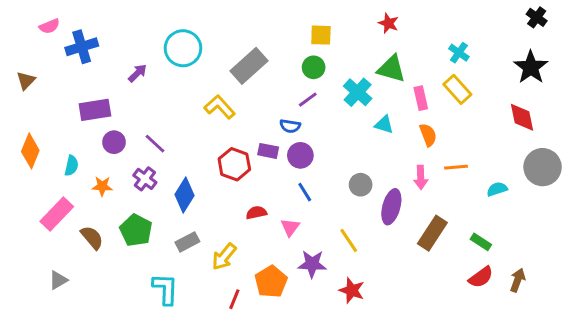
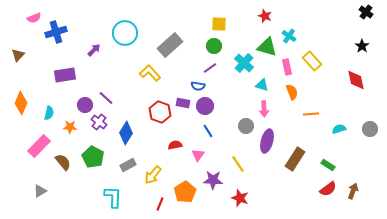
cyan cross: (459, 53) -> (289, 36), moved
black star: (531, 67) -> (362, 46), size x0.6
purple circle: (114, 142) -> (85, 105), moved
gray circle: (543, 167) -> (370, 129), moved, size x0.6
pink arrow: (421, 177) -> (264, 109), moved

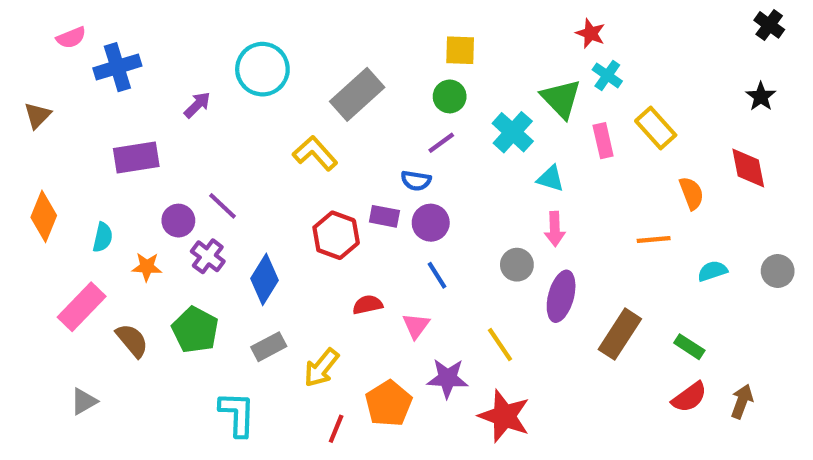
red star: (265, 16) -> (590, 33), moved
green triangle: (267, 47) -> (561, 99), turned 30
orange semicircle: (292, 92) -> (691, 193), moved
red star: (240, 198) -> (504, 416), size x1.4

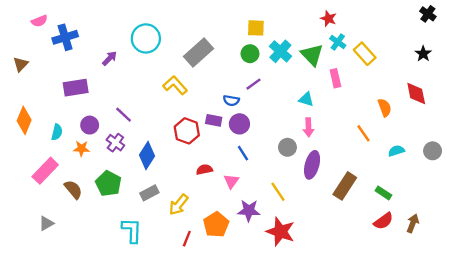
yellow rectangle: (656, 128) -> (365, 54), moved
cyan cross: (513, 132) -> (280, 51), moved
purple line: (441, 143) -> (254, 84), moved
purple circle: (178, 221) -> (90, 125), moved
orange line: (654, 239) -> (364, 133), turned 60

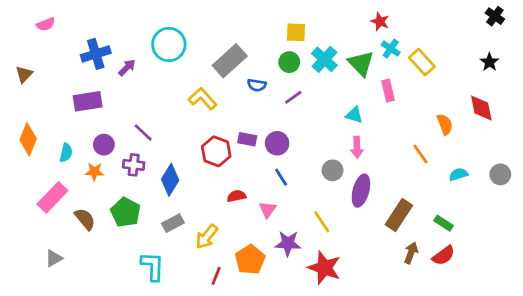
blue cross: (65, 37) -> (96, 54), moved
blue semicircle: (231, 100) -> (257, 85), moved
purple cross: (115, 143) -> (134, 165), turned -30
brown arrow: (413, 223) -> (411, 253), moved

